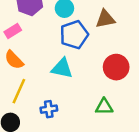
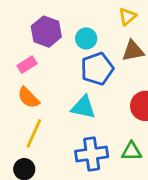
blue cross: (49, 109) -> (92, 154), moved, size x1.6

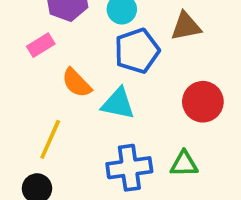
orange semicircle: (28, 98) -> (77, 83), moved

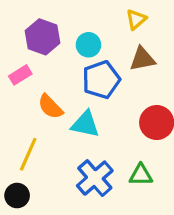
blue cross: (129, 168) -> (95, 178), turned -33

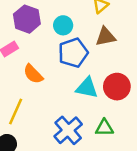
cyan triangle: (85, 124) -> (87, 88), moved

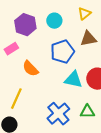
cyan circle: (63, 25) -> (54, 21), moved

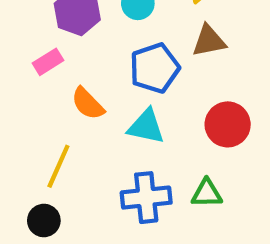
cyan triangle: (73, 80) -> (146, 127), moved
blue cross: (58, 114) -> (146, 198), turned 35

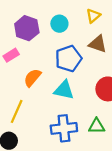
brown triangle: (209, 41) -> (98, 44), turned 30
orange semicircle: (88, 104) -> (32, 78), turned 84

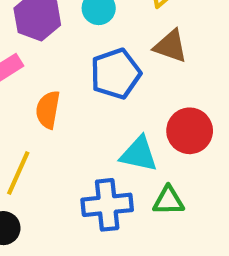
orange semicircle: (32, 78) -> (48, 110), turned -30
cyan triangle: (64, 90) -> (139, 154), moved

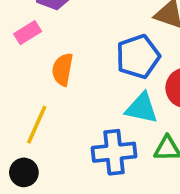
blue pentagon: (116, 74) -> (138, 57), moved

